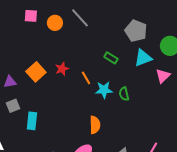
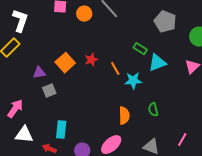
cyan triangle: (143, 58) -> (157, 63), moved
green semicircle: (124, 94) -> (153, 110), moved
gray square: (13, 106) -> (49, 91), moved
cyan rectangle: (32, 121) -> (61, 130), moved

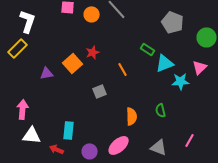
red star: (91, 60) -> (93, 52), moved
cyan star: (133, 81) -> (181, 81), moved
gray square: (49, 91) -> (100, 91), moved
pink arrow: (15, 109) -> (23, 109), turned -30

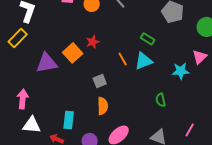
cyan triangle: (165, 63) -> (144, 61), moved
purple triangle: (47, 73) -> (47, 63), size x1.6
orange semicircle: (132, 116) -> (103, 106), moved

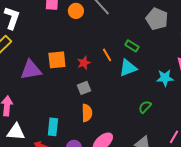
red star: (93, 42) -> (84, 63), moved
orange square: (73, 53) -> (57, 60), turned 36
orange line: (123, 59) -> (107, 55), moved
green semicircle: (161, 100) -> (145, 107), turned 56

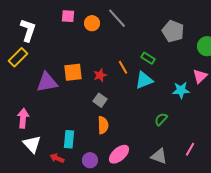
gray square: (84, 88) -> (100, 100), turned -32
white triangle: (16, 132) -> (32, 144), turned 42

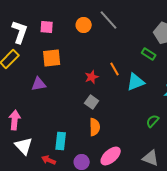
pink square: (68, 16) -> (47, 27), moved
green rectangle: (148, 58) -> (149, 54), moved
orange square: (73, 72) -> (52, 58), moved
purple triangle: (47, 82) -> (39, 84), size x0.7

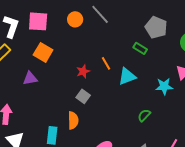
pink square: (47, 27) -> (38, 21), size x1.5
orange square: (52, 58) -> (43, 52), turned 36
orange semicircle: (95, 127) -> (73, 120), moved

